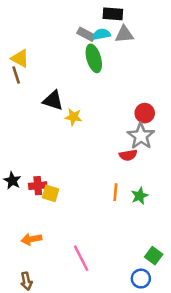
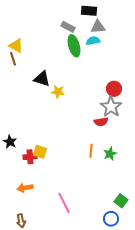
cyan semicircle: (101, 34) -> (93, 41), moved
red cross: (38, 186) -> (30, 157), moved

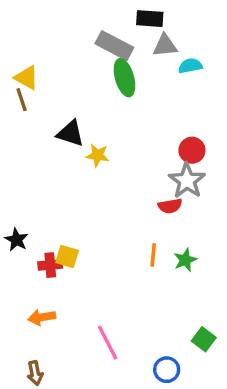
gray rectangle: (68, 27) -> (114, 46), size x1.5
cyan semicircle: (93, 41) -> (190, 66), moved
blue circle: (111, 219) -> (167, 370), moved

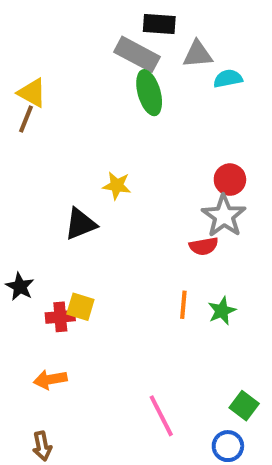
black rectangle: (150, 19) -> (159, 24), moved
brown line: (22, 100) -> (26, 119), turned 40
black triangle: (70, 133) -> (80, 224), moved, turned -40
pink line: (108, 343) -> (161, 416), moved
blue circle: (167, 370) -> (228, 446), moved

